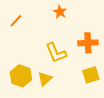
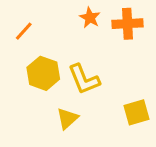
orange cross: (88, 43) -> (127, 24), moved
yellow hexagon: (21, 76) -> (43, 73), moved

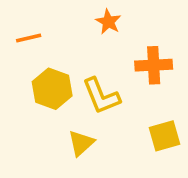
orange cross: (127, 24) -> (154, 65), moved
orange line: (24, 31) -> (29, 38), turned 35

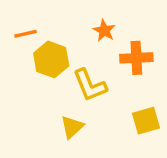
orange star: (108, 22) -> (104, 31), moved
yellow hexagon: (52, 89) -> (51, 59), moved

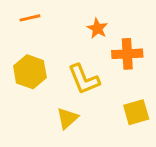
orange line: (25, 34) -> (30, 18), moved
yellow hexagon: (51, 59) -> (30, 72), moved

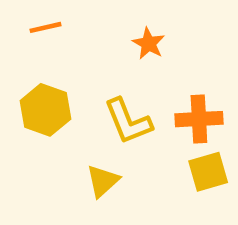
orange cross: (127, 54) -> (199, 119), moved

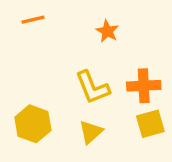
yellow hexagon: (45, 110) -> (33, 124), moved
yellow triangle: (103, 181) -> (91, 132), moved

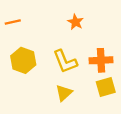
orange line: (33, 20) -> (13, 22), moved
yellow hexagon: (33, 124) -> (23, 60), moved

